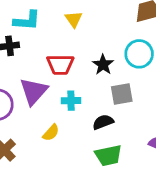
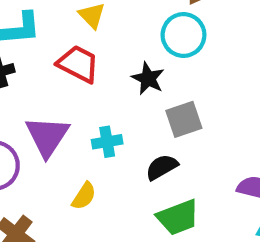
cyan circle: (139, 54) -> (183, 35), moved
red trapezoid: (60, 65) -> (78, 64), moved, turned -144

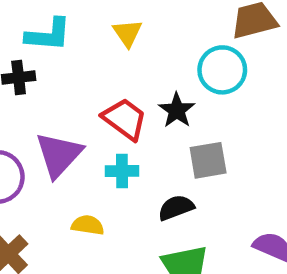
red trapezoid: (78, 64) -> (125, 119), moved
yellow semicircle: (84, 196) -> (88, 225), turned -124

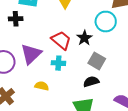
gray square: (208, 160) -> (97, 61), turned 36
black semicircle: (176, 208) -> (91, 82), moved

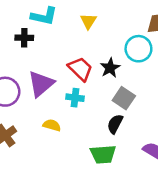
black semicircle: (91, 82) -> (115, 124), turned -49

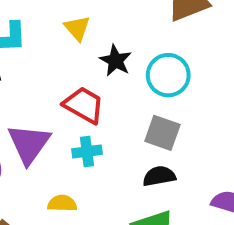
cyan circle: (138, 49) -> (168, 75), moved
black star: (110, 68) -> (116, 61), moved
black semicircle: (115, 124) -> (159, 176), turned 66

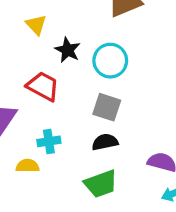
cyan cross: (87, 152) -> (49, 141), moved

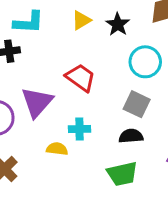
yellow triangle: (36, 25) -> (81, 20), turned 35
black star: (68, 50) -> (118, 24), moved

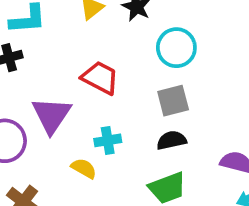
gray square: (137, 104) -> (173, 101), turned -32
yellow semicircle: (57, 149) -> (84, 168), turned 30

